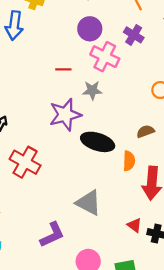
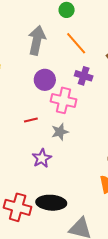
purple star: (65, 115) -> (42, 158), size x0.7
black ellipse: (98, 142) -> (51, 203), moved

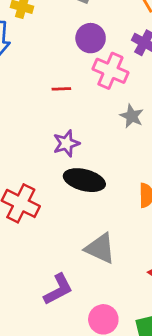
gray star: (60, 132) -> (132, 116), moved, turned 30
black ellipse: (51, 203) -> (84, 180), moved

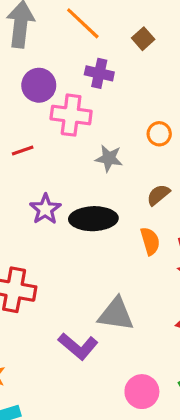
black ellipse: (84, 180) -> (93, 219), moved
purple L-shape: (58, 289) -> (78, 346), moved, turned 84

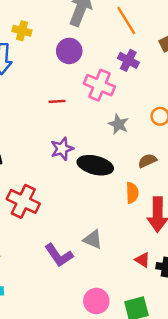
purple circle: (39, 85) -> (69, 51), moved
gray triangle: (116, 314) -> (93, 239), size x0.7

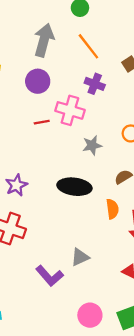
red line: (57, 101) -> (42, 122), moved
gray star: (118, 124) -> (92, 145), turned -30
purple star: (62, 149) -> (16, 185), moved
gray triangle: (93, 239) -> (80, 257), turned -42

